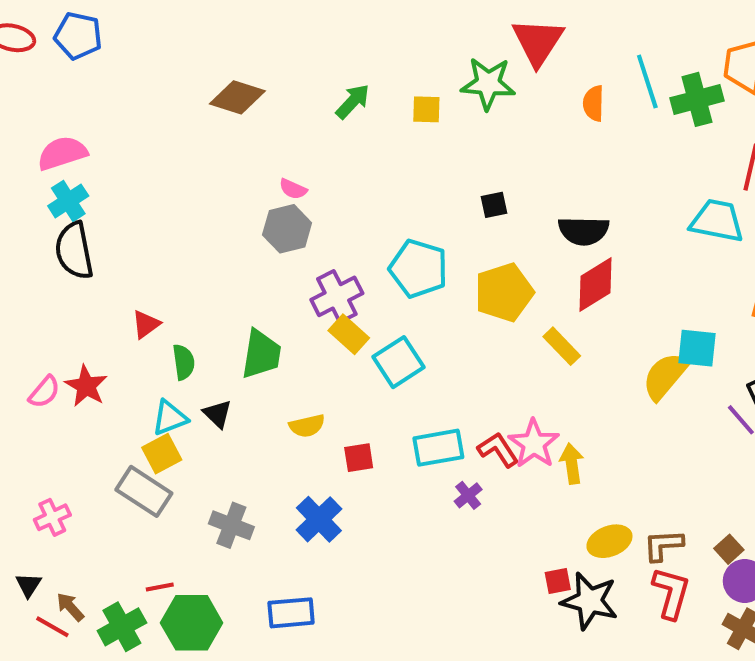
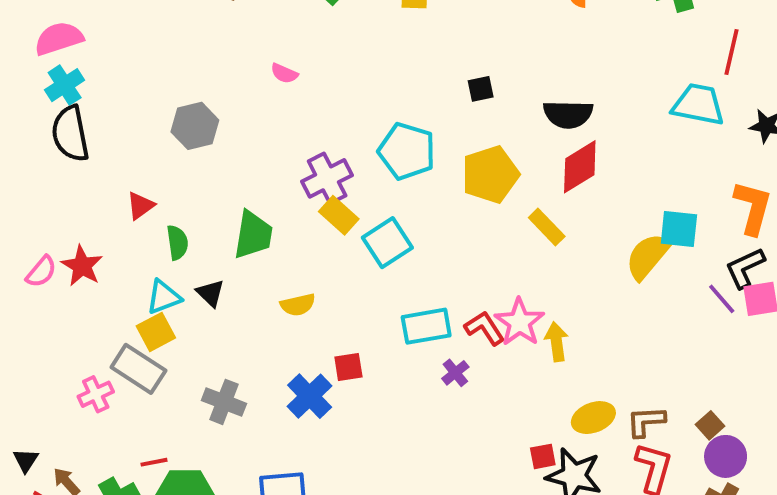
gray hexagon: (287, 229) -> (195, 126), moved
red square: (359, 458) -> (348, 367), moved
pink cross: (52, 517) -> (96, 394), moved

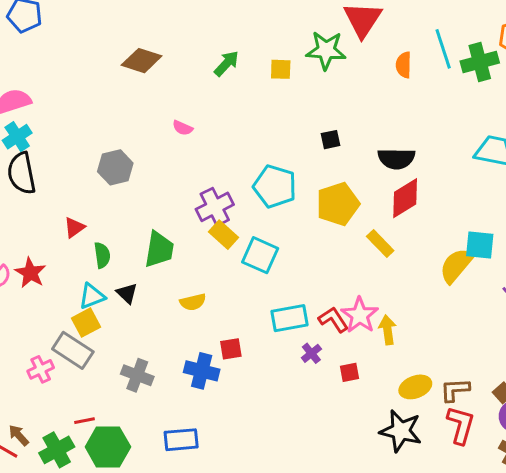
cyan square: (387, 243) -> (260, 255), turned -33
blue cross: (310, 396) -> (202, 371), turned -32
red square: (543, 456) -> (349, 372), moved

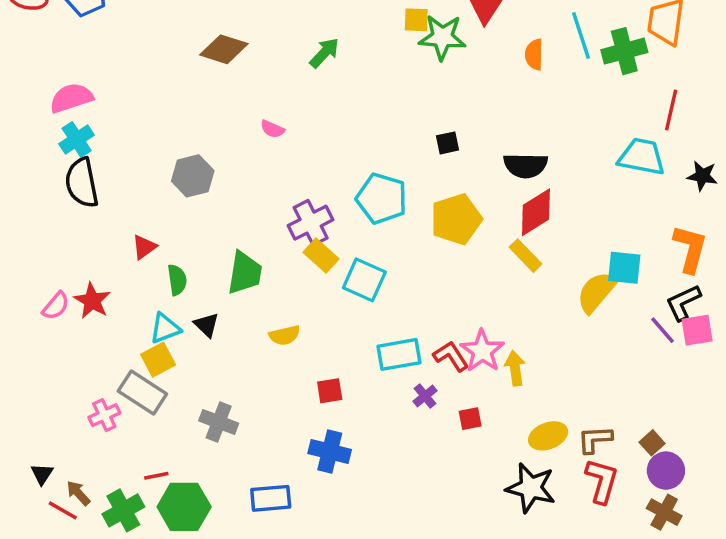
yellow square: (281, 69) -> (416, 20), moved
yellow rectangle: (380, 244) -> (526, 256), moved
blue cross: (202, 371) -> (330, 451), moved

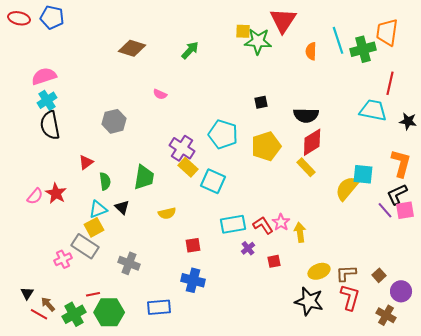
purple cross: (311, 223) -> (182, 148), turned -30
pink star: (482, 351) -> (281, 222), size x0.7
purple circle: (666, 471) -> (401, 291), moved

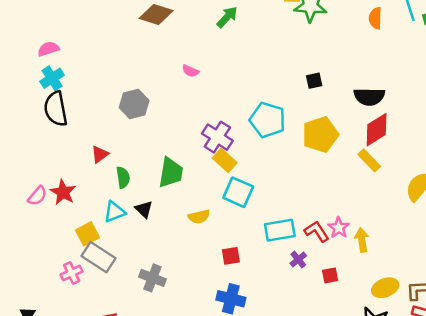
pink semicircle: (44, 76) -> (48, 49), size x0.7
cyan square: (213, 181) -> (238, 192), moved
yellow square: (94, 227) -> (88, 234), moved

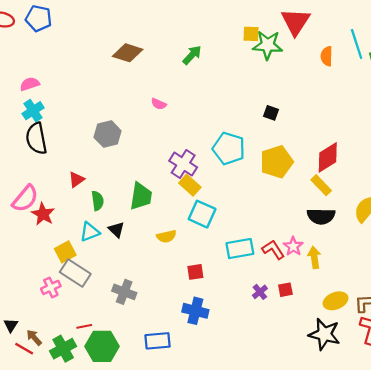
black square: (314, 81) -> (271, 113), turned 32
black semicircle: (369, 97) -> (321, 216), moved
pink semicircle: (37, 196) -> (25, 198), moved, size x1.5
purple cross: (298, 260) -> (260, 292), moved

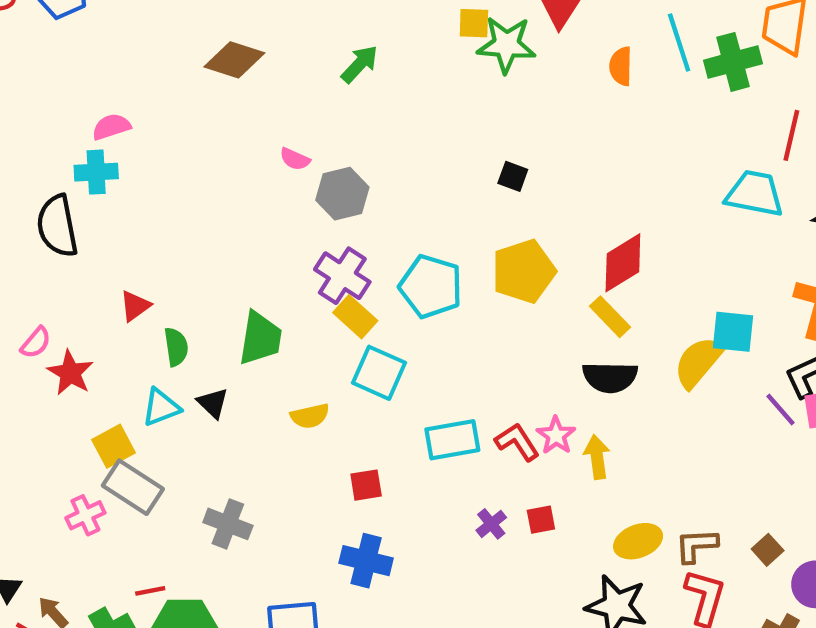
pink semicircle: (30, 84) -> (111, 127), moved
cyan cross: (33, 111) -> (96, 172), moved, turned 30
gray hexagon: (108, 134) -> (342, 194), moved
cyan pentagon: (229, 148) -> (431, 286), moved
pink semicircle: (25, 198) -> (36, 343), size x0.6

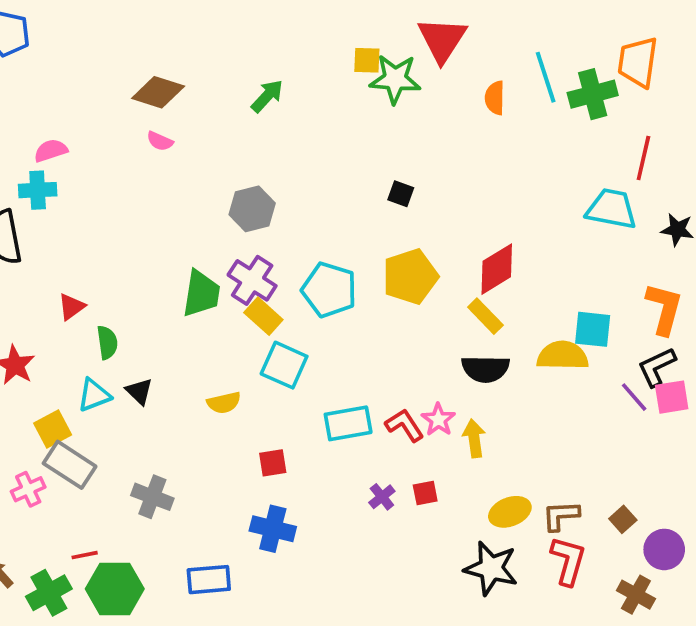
pink semicircle: (295, 159) -> (160, 141), moved
green trapezoid: (260, 338) -> (201, 294), moved
yellow semicircle: (698, 362) -> (563, 356), turned 51

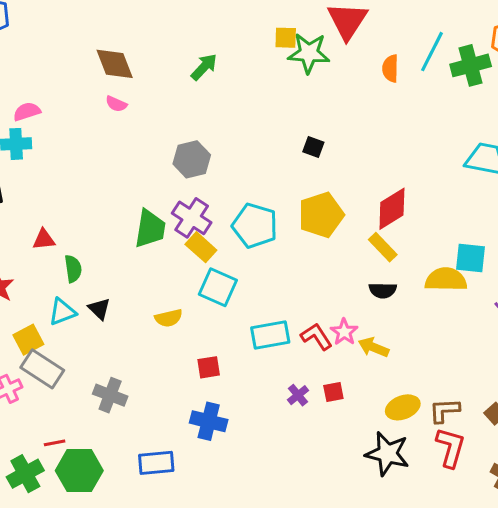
cyan line: (546, 77) -> (432, 52), turned 45
brown diamond: (158, 92) -> (115, 64), turned 51
red triangle: (71, 307) -> (44, 239), turned 30
black semicircle: (485, 369) -> (383, 290), size x0.7
yellow arrow: (474, 438) -> (373, 347), turned -60

